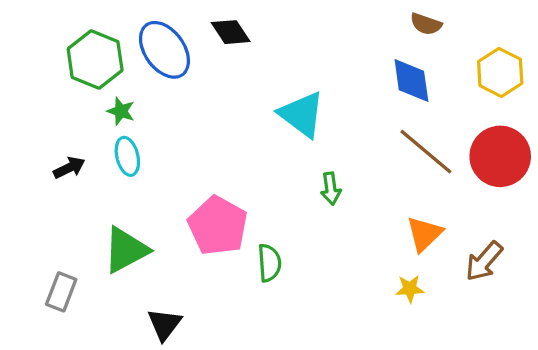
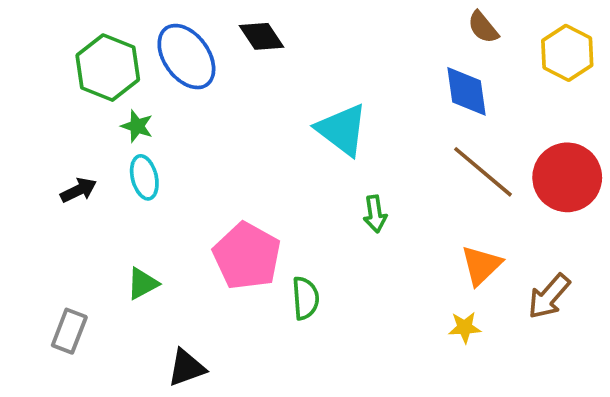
brown semicircle: (426, 24) -> (483, 27), turned 32
yellow hexagon: (500, 72) -> (567, 53), moved
green triangle: (126, 250) -> (143, 284), size x0.6
black triangle: (164, 324) -> (186, 368), turned 33

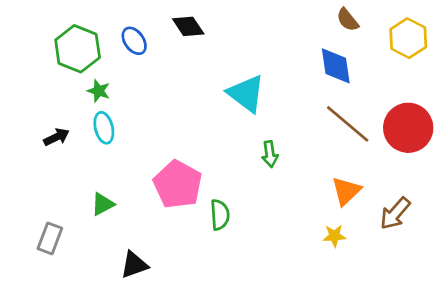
blue ellipse: (186, 57) -> (134, 41), size x0.6

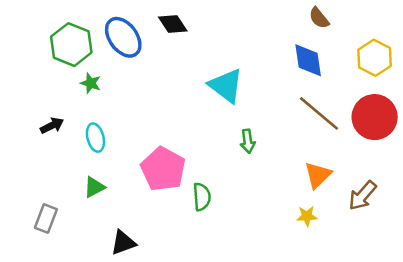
yellow hexagon: (408, 38) -> (375, 58), moved
blue ellipse: (134, 41) -> (123, 37), size x1.6
cyan ellipse: (104, 128) -> (95, 138), moved

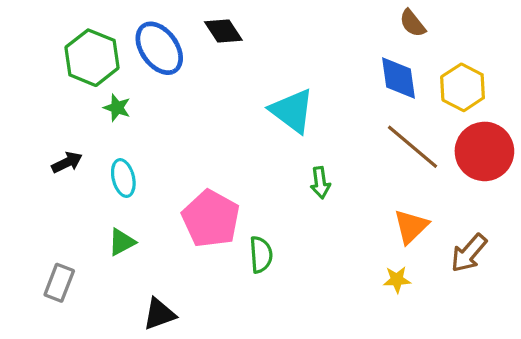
yellow hexagon: (375, 58) -> (463, 87), moved

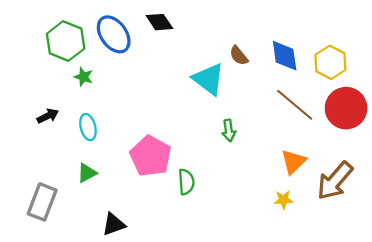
brown semicircle: (413, 23) -> (239, 56), moved
brown arrow: (469, 253) -> (335, 181), size x1.4
gray rectangle: (59, 283) -> (42, 202), size x1.4

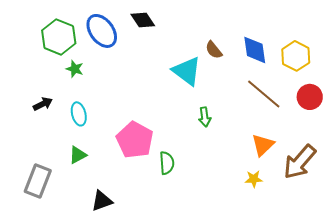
red circle: (346, 108) -> (310, 97), size x0.7

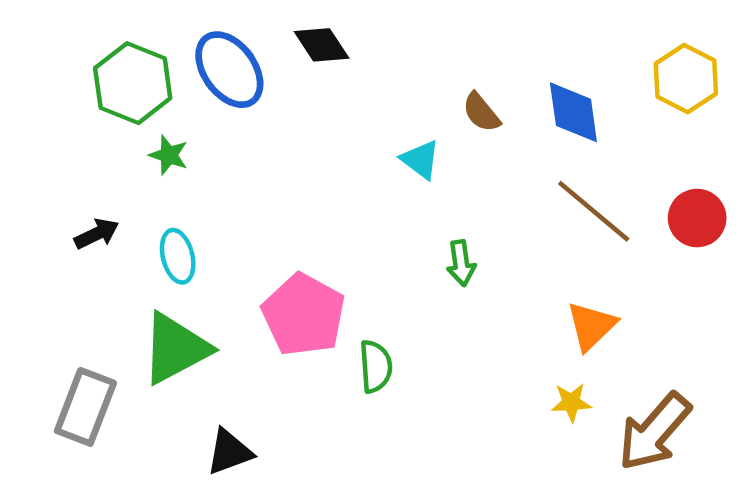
yellow hexagon: (296, 56) -> (686, 79), moved
cyan triangle: (187, 71) -> (421, 160), size x0.6
green triangle: (78, 155) -> (175, 348), size x1.8
brown arrow: (300, 162) -> (654, 432), moved

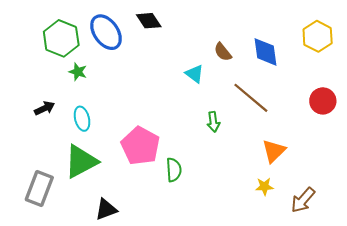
brown line: (594, 211) -> (251, 98), moved
brown arrow: (654, 432) -> (303, 200), size x0.7

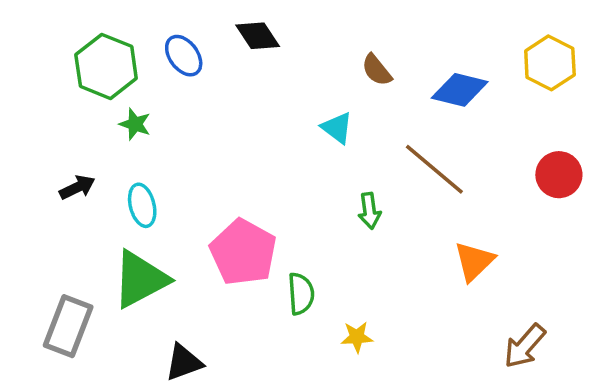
blue ellipse: (106, 32) -> (184, 56), size x0.7
brown semicircle: (223, 52) -> (377, 70), moved
blue diamond: (265, 52) -> (460, 90), turned -68
yellow star: (264, 186) -> (357, 337), moved

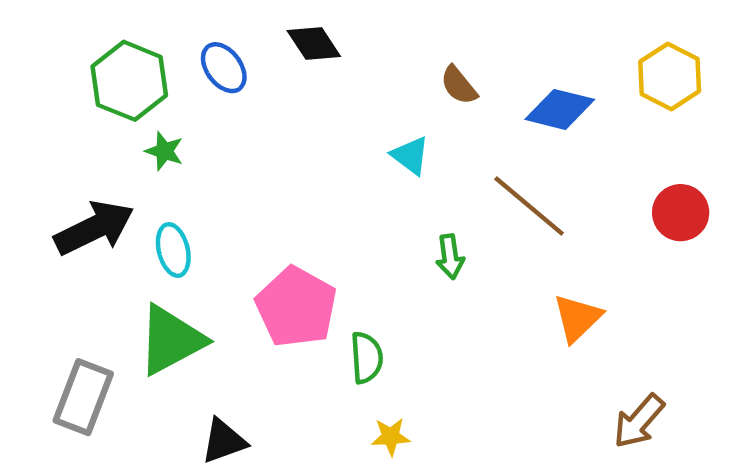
black arrow: (77, 187) -> (94, 228), size x1.8
yellow star: (357, 337) -> (391, 437), moved

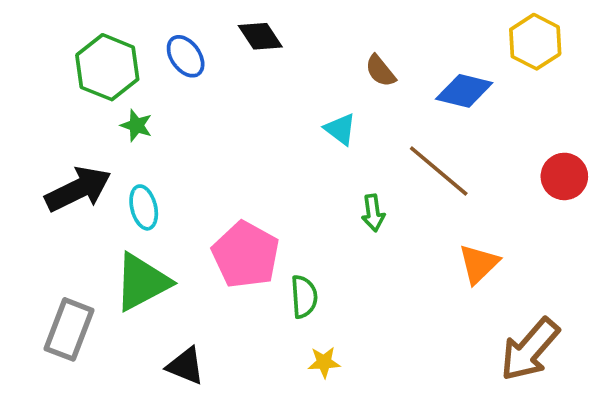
yellow hexagon: (670, 76) -> (535, 42), moved
brown arrow: (639, 421) -> (530, 349), size x1.4
black triangle: (224, 441) -> (186, 366), turned 42

